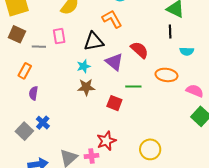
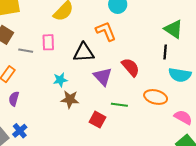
cyan semicircle: (187, 51) -> (180, 75), size x1.5
cyan star: (84, 66) -> (60, 80), moved

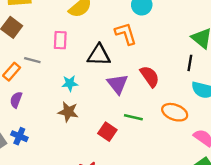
gray line: (26, 51) -> (32, 60), moved
brown star: (70, 99) -> (68, 112), moved
blue cross: (20, 131) -> (19, 136), turned -32

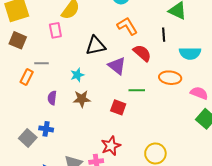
orange L-shape: (126, 34) -> (127, 26), moved
pink rectangle: (60, 40) -> (55, 30), moved
black line: (190, 63) -> (164, 35), moved
purple semicircle: (16, 100) -> (52, 98), moved

